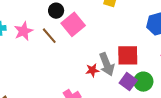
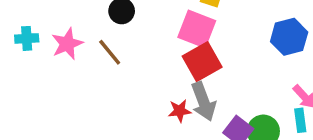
pink square: (73, 24) -> (197, 29), moved, turned -30
red square: (128, 55) -> (202, 62), moved, turned -30

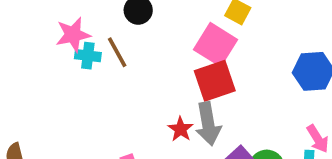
cyan cross: (27, 38) -> (88, 56), moved
red star: (180, 111) -> (181, 129), turned 30

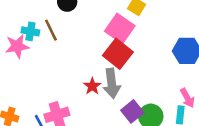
pink star: (73, 35) -> (17, 46), moved
red square: (215, 81) -> (118, 54), turned -36

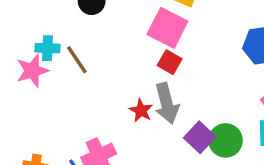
brown line: (51, 30) -> (77, 60), moved
red square: (118, 54) -> (170, 62), size x0.6

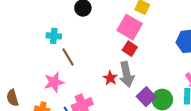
brown line: (77, 60) -> (68, 57), moved
pink star: (32, 71) -> (54, 82), moved

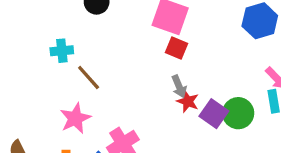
gray arrow: (127, 74) -> (179, 86), size x0.6
red star: (110, 78) -> (188, 101), moved

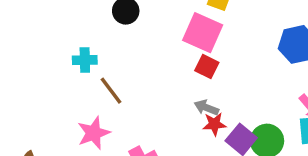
gray arrow: (179, 86) -> (206, 108), turned 130
red star: (188, 101) -> (214, 124), turned -30

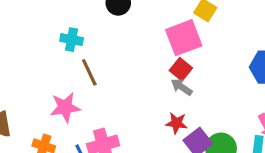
pink square: (203, 33) -> (184, 38), turned 33
gray arrow: (206, 108) -> (182, 87), moved

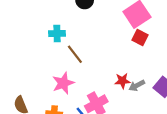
gray arrow: (182, 87) -> (137, 85), moved, turned -49
red star: (177, 123) -> (122, 81), moved

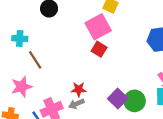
gray arrow: (137, 85) -> (76, 104), moved

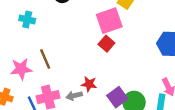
brown line: (35, 60) -> (45, 59), moved
red star: (79, 89) -> (89, 84), moved

